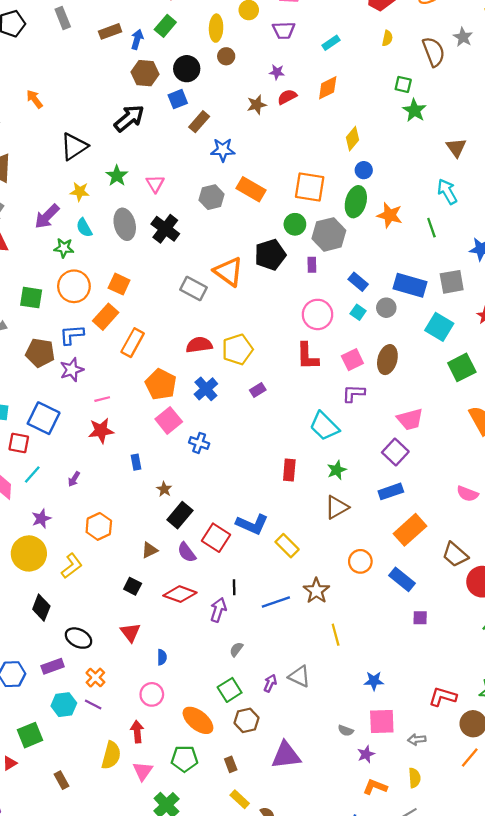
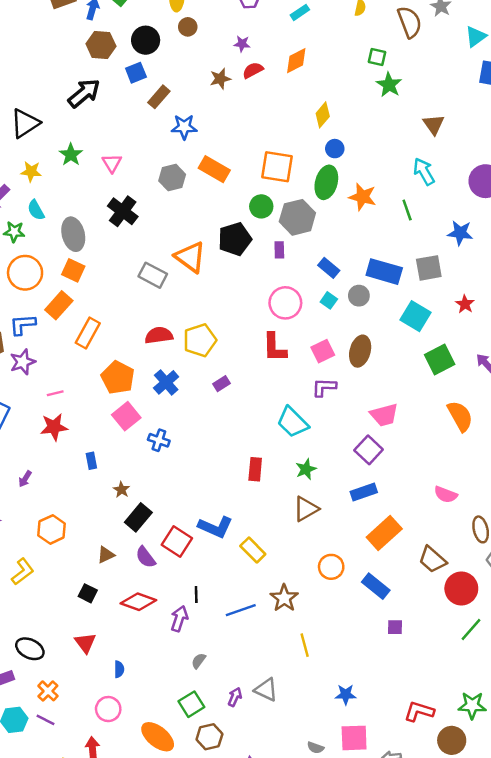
gray ellipse: (125, 224) -> (73, 234), moved

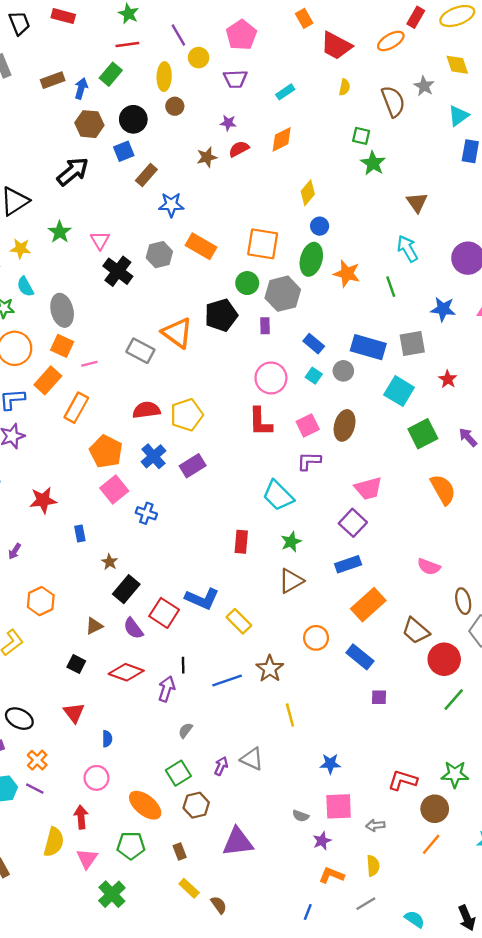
black cross: (123, 211) -> (118, 271), moved
purple rectangle: (221, 384) -> (193, 466), moved, size x1.5
pink line: (55, 393) -> (89, 364), moved

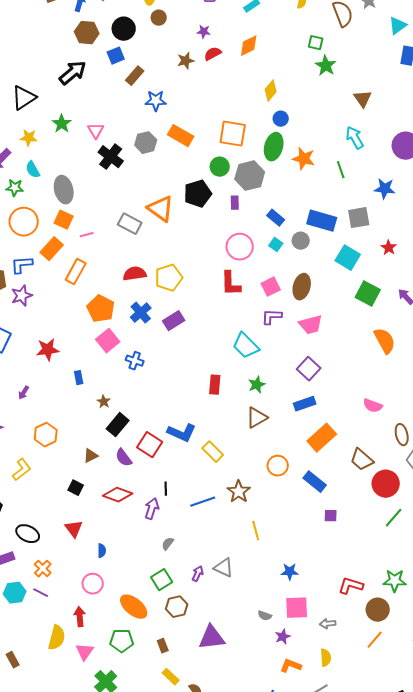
green square: (423, 434) -> (368, 294), turned -35
pink trapezoid: (368, 488) -> (311, 325), moved

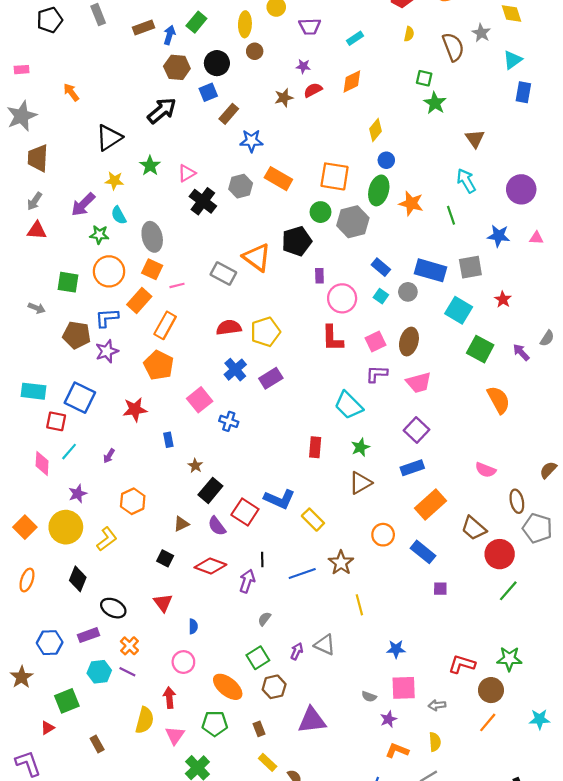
pink triangle: (96, 131) -> (187, 173), turned 30
purple rectangle: (235, 203) -> (319, 276), moved
orange pentagon: (101, 309) -> (159, 365), moved

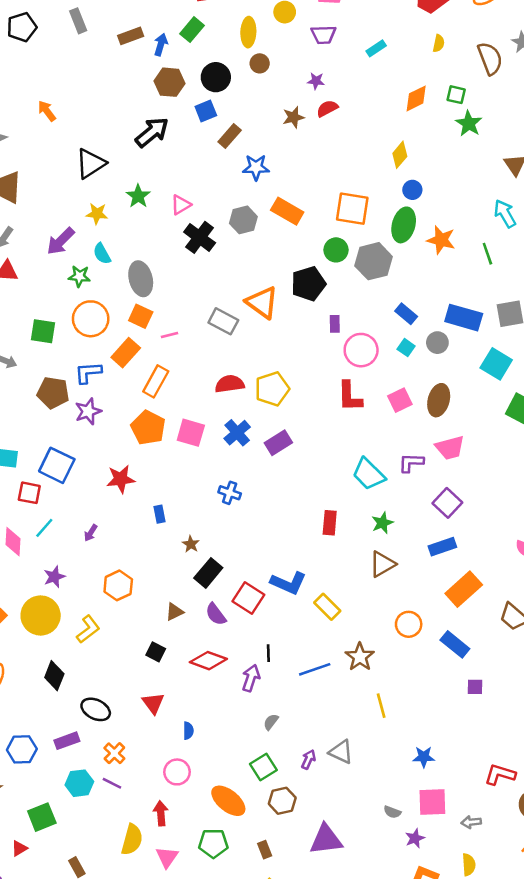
orange diamond: (352, 81) -> (416, 98), moved
purple L-shape: (377, 374) -> (411, 463), moved
pink square: (200, 400) -> (191, 433), moved, turned -35

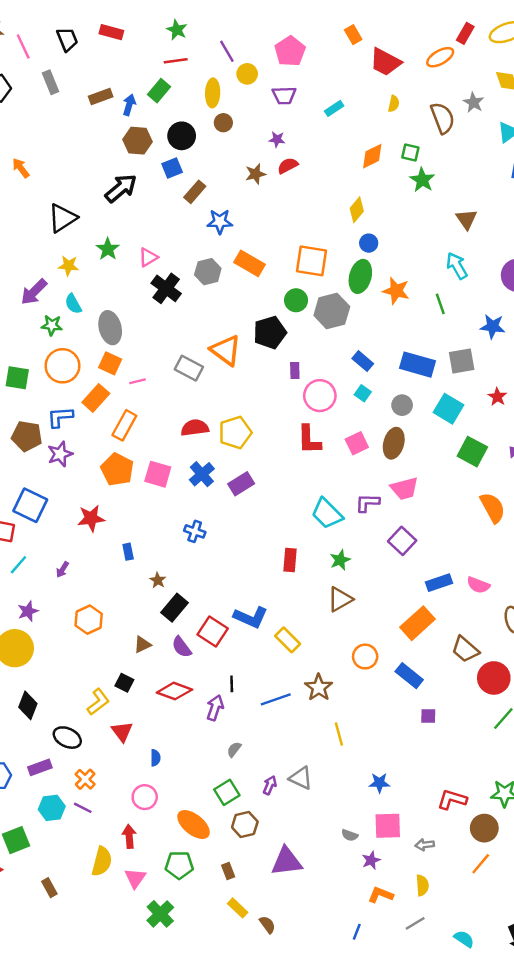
gray circle: (437, 343) -> (402, 405), moved
blue rectangle: (442, 547) -> (439, 583), moved
yellow L-shape: (88, 629) -> (98, 702), moved

